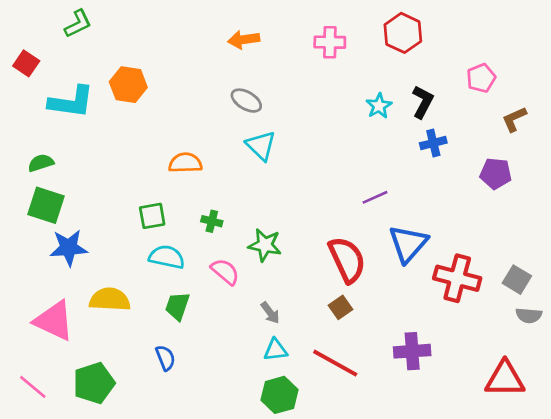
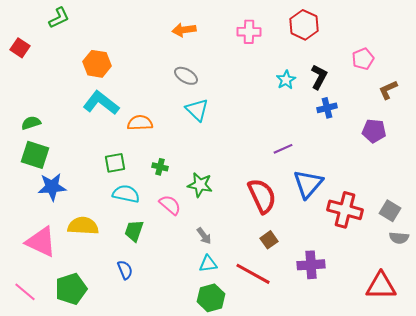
cyan L-shape: (71, 102) -> (101, 103), moved, turned -150
brown square: (340, 307) -> (269, 240), moved

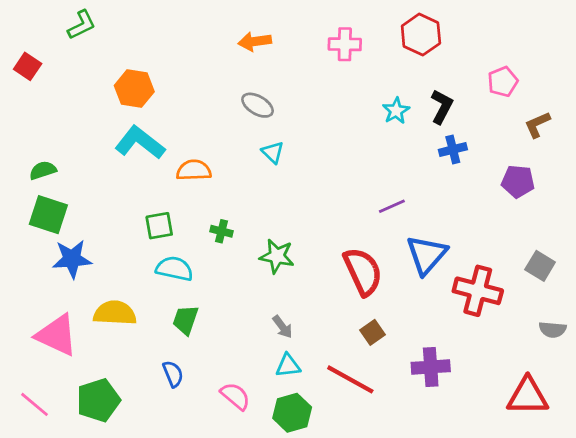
cyan triangle: (197, 110) -> (273, 152), size x0.7
pink semicircle: (170, 205) -> (235, 396), moved
gray square: (390, 211) -> (540, 266), moved

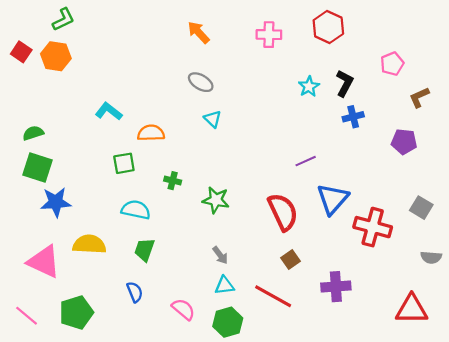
orange arrow: (255, 41) -> (199, 32), turned 55
orange hexagon: (134, 89) -> (56, 56), moved
cyan L-shape: (140, 143) -> (109, 111), size x0.7
green square: (159, 226) -> (124, 163), moved

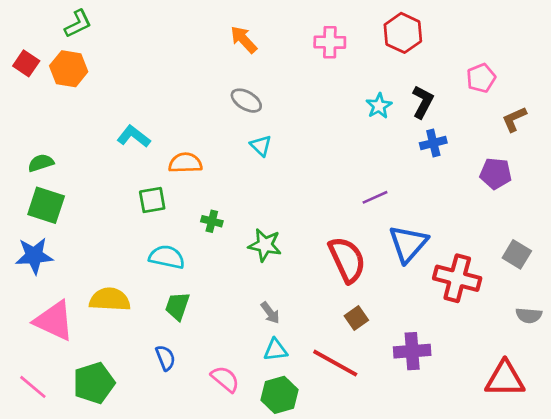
blue star: (56, 202) -> (34, 256), moved

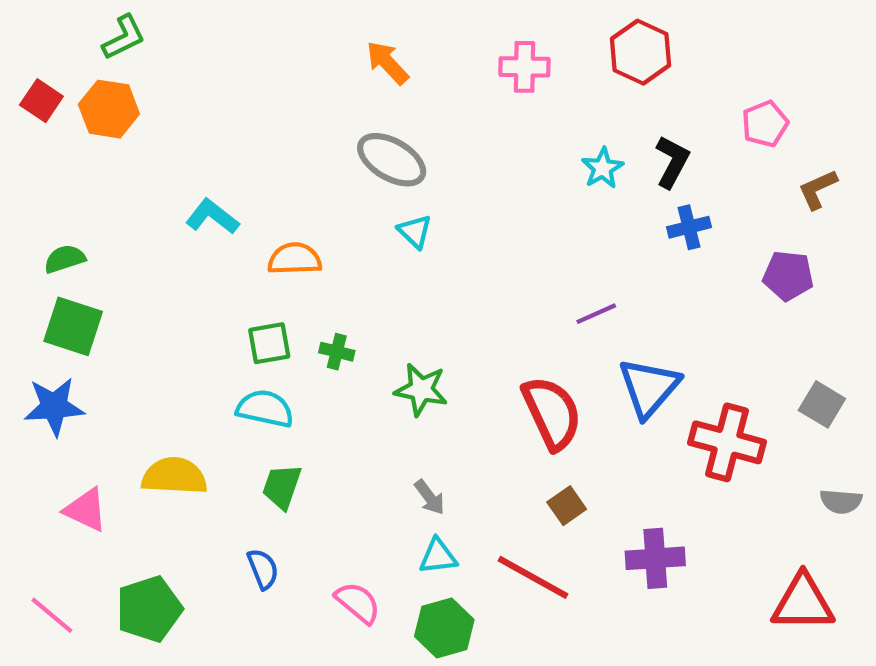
gray ellipse: (246, 101) -> (392, 160), size x1.4
green square: (152, 200) -> (269, 343), moved
pink triangle: (54, 321) -> (86, 510), size x0.7

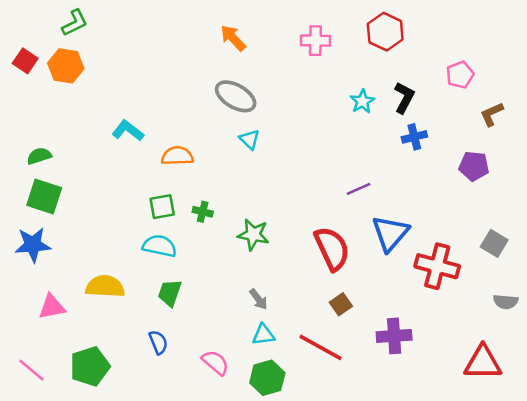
pink triangle: (86, 510) -> (52, 307), turned -36

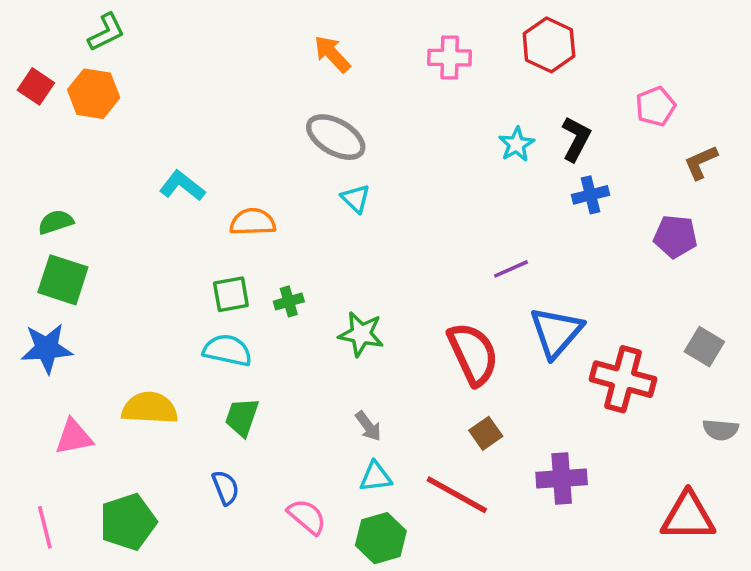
green cross: (203, 212) -> (289, 301), turned -30
pink line: (32, 370) -> (45, 527), turned 36

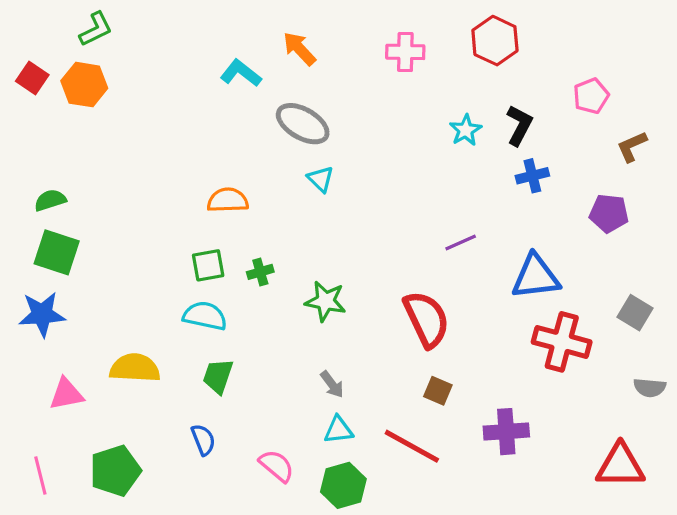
cyan L-shape: (182, 186) -> (241, 73), moved
blue triangle: (556, 332) -> (536, 277), moved, turned 42
brown square: (486, 433) -> (438, 391), turned -32

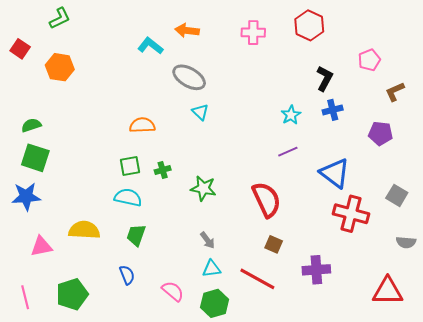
orange arrow: (299, 49) -> (187, 31), turned -40
orange hexagon: (84, 85) -> (60, 67), moved
cyan star: (466, 130) -> (291, 115), moved
blue triangle: (536, 277) -> (335, 173), turned 44

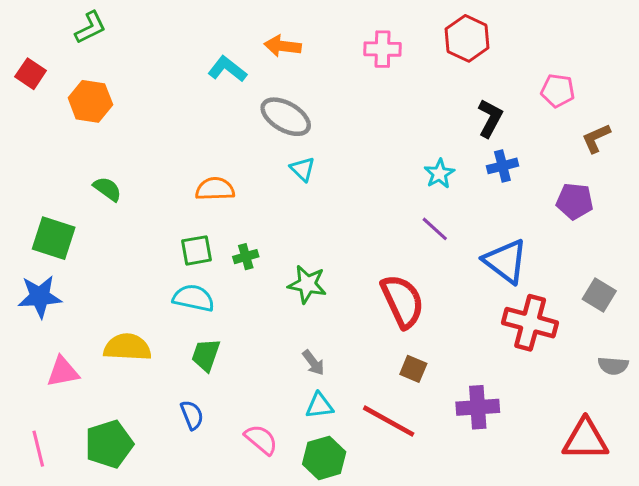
pink pentagon: (369, 60) -> (558, 91), turned 30
green semicircle: (31, 125) -> (107, 189), moved, turned 54
purple line: (288, 152) -> (435, 229), turned 66

